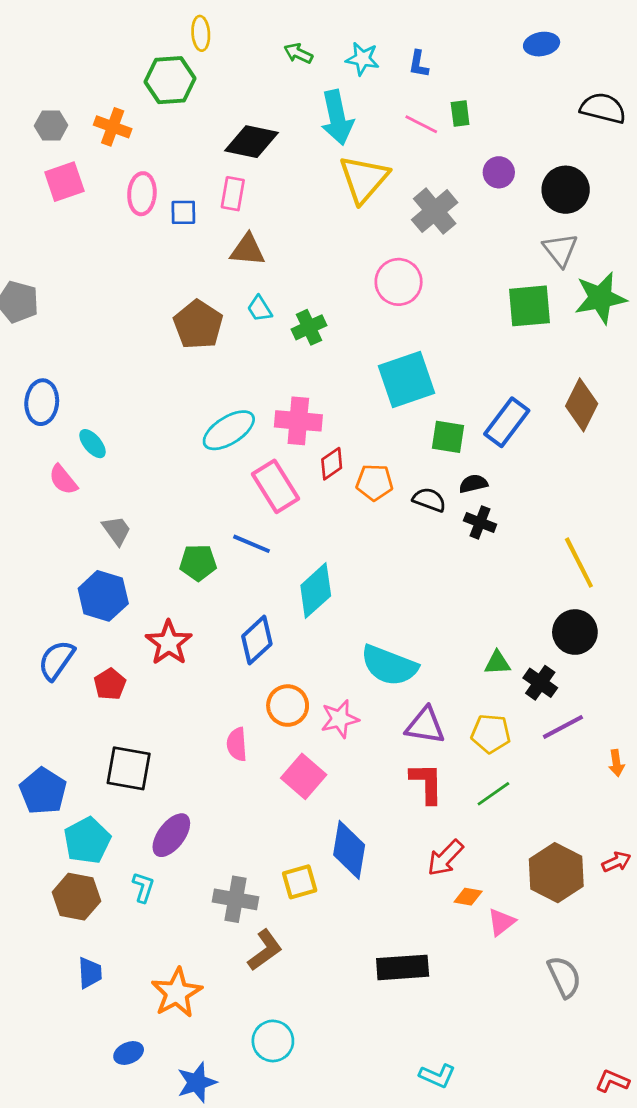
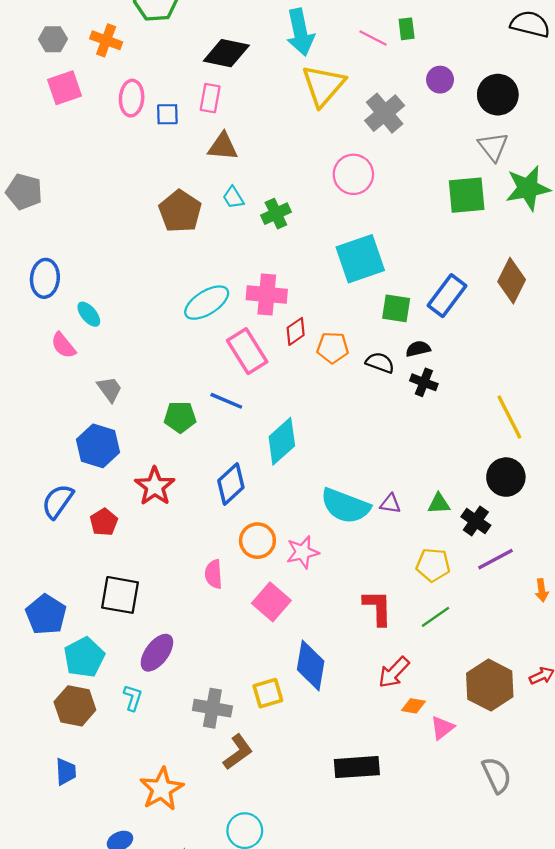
purple triangle: (425, 726) -> (390, 504), moved, size x0.6
blue trapezoid: (90, 973) -> (66, 772), moved

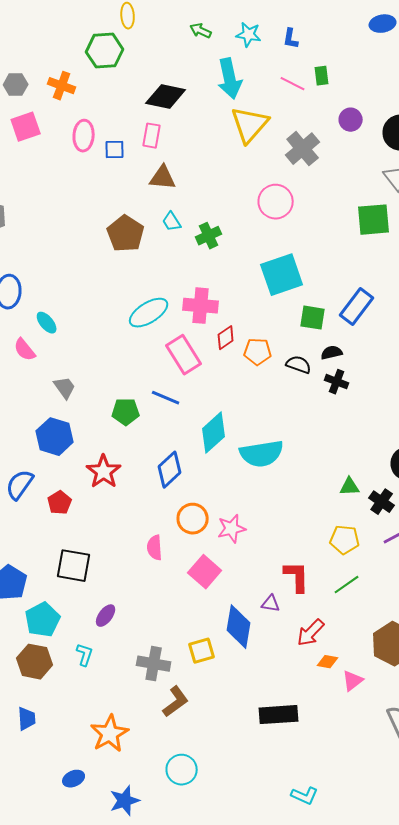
purple triangle: (390, 504) -> (271, 604), moved
cyan semicircle: (345, 506) -> (262, 454), moved, turned -30
purple ellipse: (157, 653) -> (106, 616), size x0.7

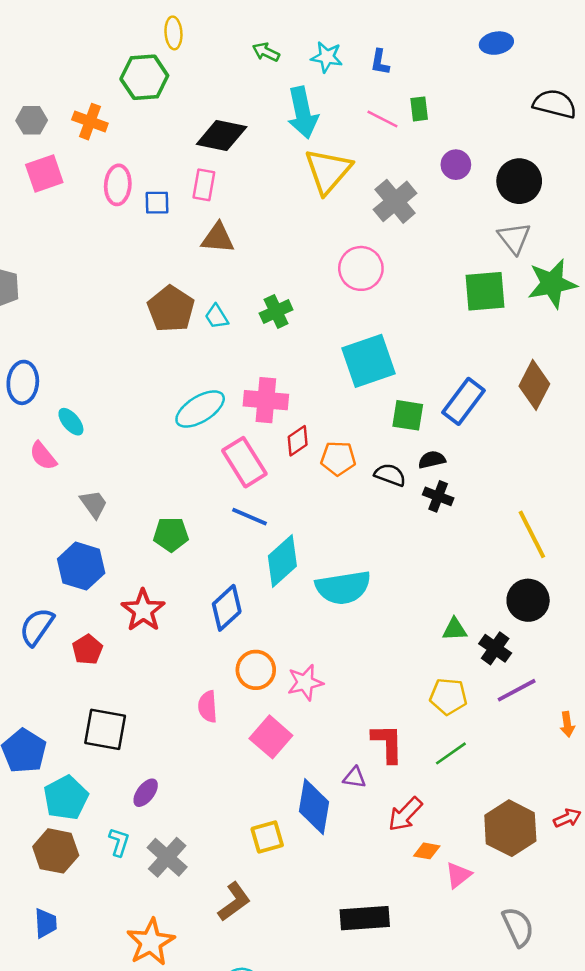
cyan trapezoid: (172, 222) -> (217, 317), moved
blue line: (166, 398) -> (249, 517), moved
gray cross: (154, 664) -> (167, 857), moved, turned 32

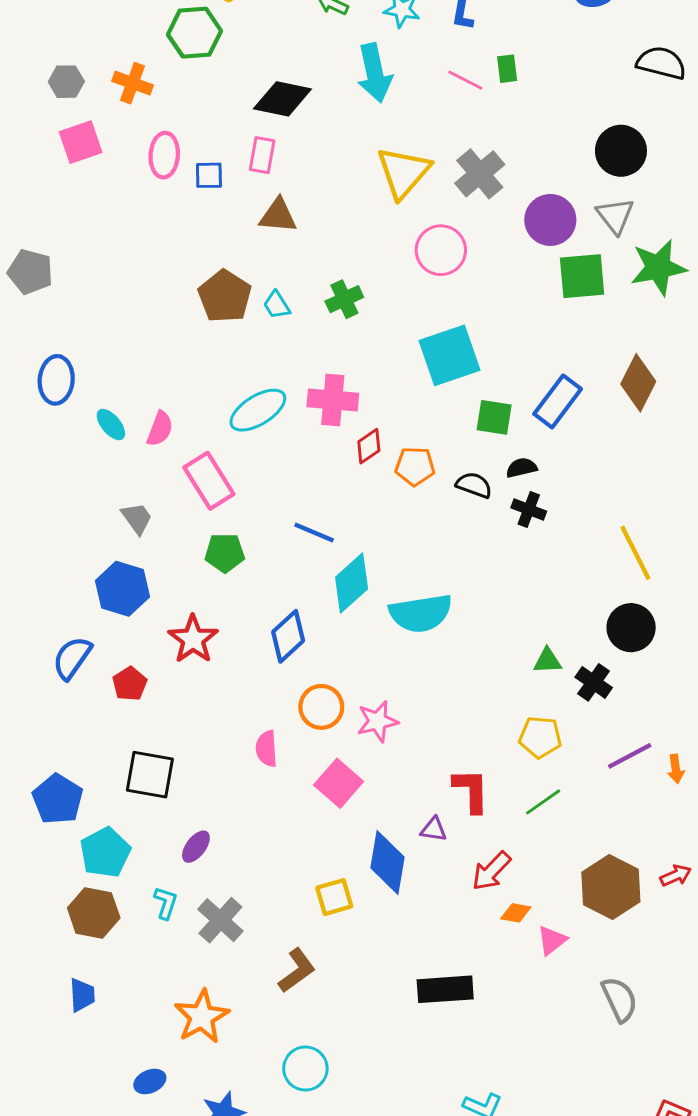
purple circle: (456, 165) -> (550, 220), moved, size x1.5
yellow triangle: (328, 171) -> (403, 172), moved
pink semicircle: (43, 456) -> (160, 429), moved, turned -120
pink rectangle: (244, 462) -> (209, 481), moved
purple line: (517, 690) -> (630, 756), moved

